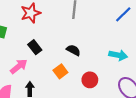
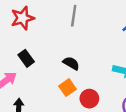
orange square: (60, 71) -> (67, 88), moved

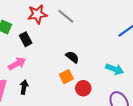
gray line: (74, 16) -> (66, 16), moved, turned -66
black rectangle: (26, 58) -> (26, 39), moved

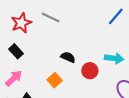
orange square: (66, 77) -> (55, 80), moved
red circle: (83, 88) -> (90, 71), moved

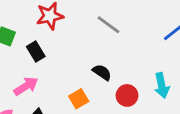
gray line: (51, 17) -> (109, 25), moved
cyan arrow: (114, 58) -> (162, 85), turned 60

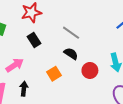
gray line: (109, 25) -> (71, 33), moved
black rectangle: (36, 52) -> (34, 40), moved

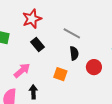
black semicircle: (71, 54) -> (74, 53), turned 56
orange square: (54, 74) -> (60, 74), turned -32

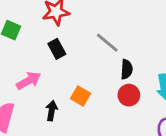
black semicircle: (74, 53) -> (127, 69), moved
black arrow: (33, 92) -> (52, 111), moved

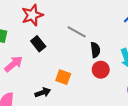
pink arrow: (29, 81) -> (14, 64), moved
black arrow: (52, 111) -> (43, 93), turned 72

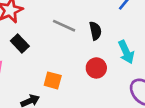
black semicircle: (95, 50) -> (95, 31), moved

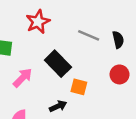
black rectangle: (20, 44) -> (58, 64), moved, size x1.5

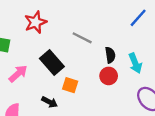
black semicircle: (118, 40) -> (110, 55), moved
black arrow: (58, 106) -> (50, 102), turned 49

